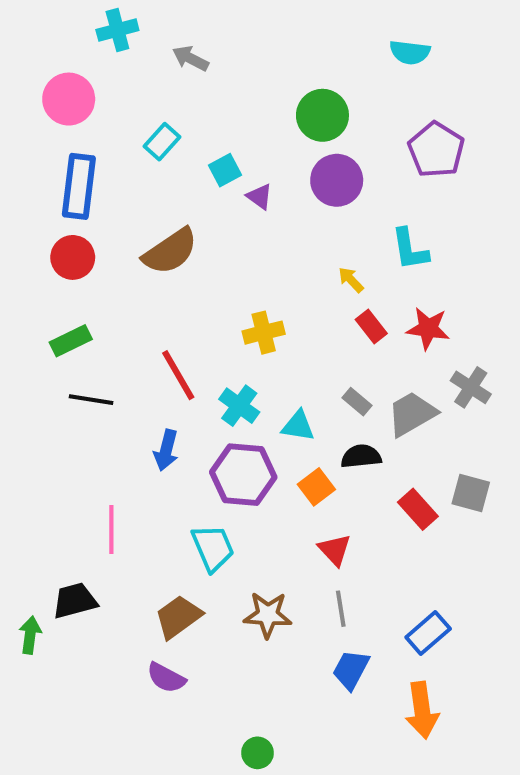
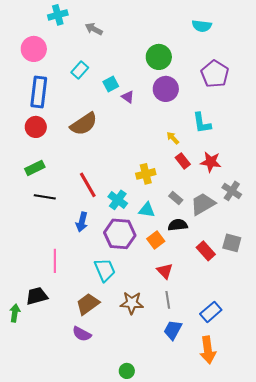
yellow cross: (264, 333) -> (146, 174), moved

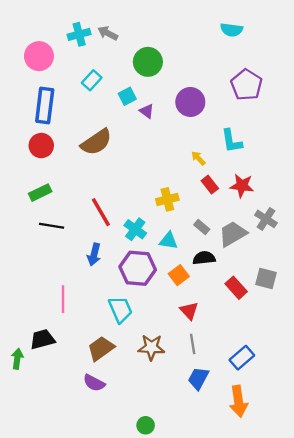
cyan cross: (58, 15) -> (79, 34), moved
green circle: (159, 57) -> (148, 62), moved

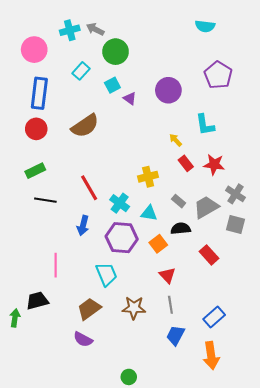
green circle: (148, 62) -> (116, 52), moved
gray square: (266, 279) -> (236, 224), moved

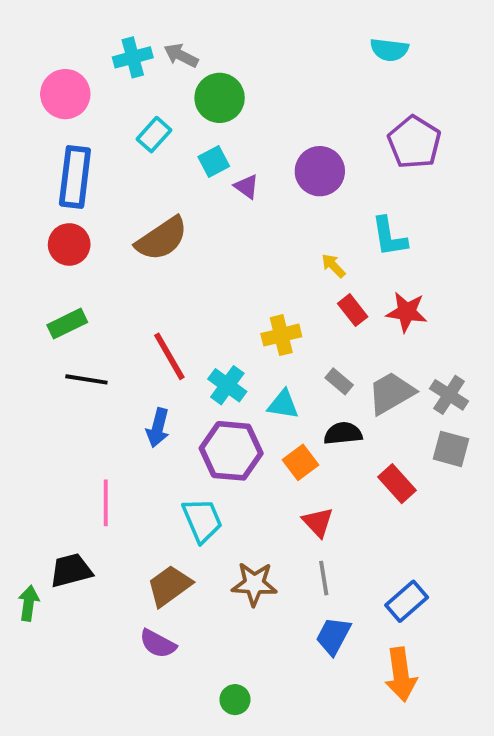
gray cross: (236, 194) -> (449, 395), moved
gray square: (236, 224) -> (451, 449), moved
green circle: (129, 377) -> (235, 700), moved

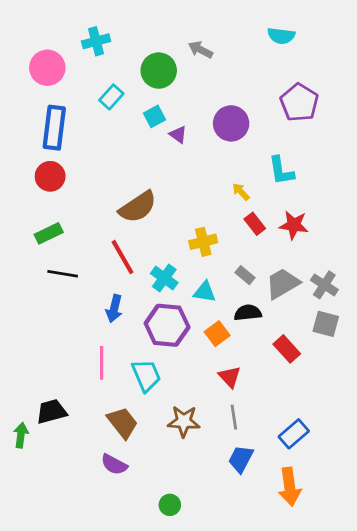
gray arrow: (181, 55) -> (200, 50), moved
brown semicircle: (162, 239) -> (138, 207), moved
pink line: (106, 503) -> (102, 363), moved
brown trapezoid: (169, 586) -> (122, 423), turned 88

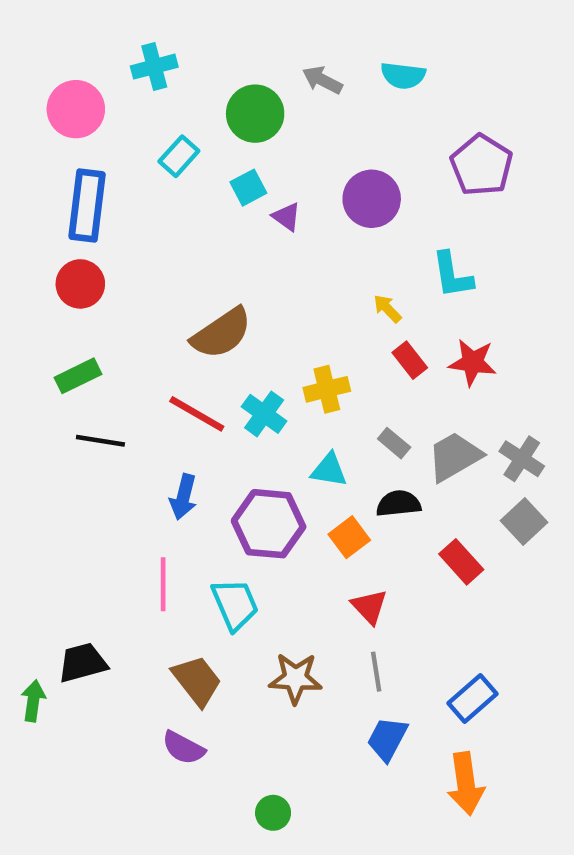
cyan semicircle: (281, 36) -> (403, 76), moved
red line: (122, 257) -> (197, 414), turned -30
cyan cross: (164, 278) -> (264, 414), moved
gray square: (326, 324) -> (524, 521), turned 32

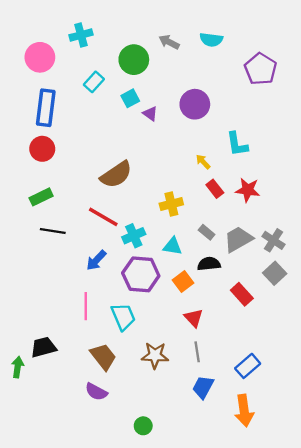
purple pentagon: (481, 165) -> (261, 69), moved
cyan cross: (264, 414) -> (134, 236), moved, turned 30
blue arrow: (183, 497) -> (96, 260), turned 30

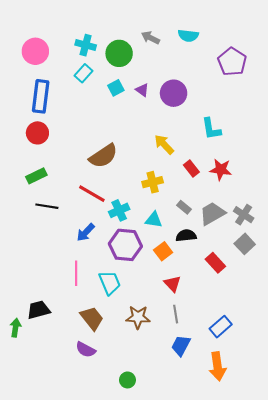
cyan cross: (81, 35) -> (86, 45), moved, turned 30
purple triangle: (150, 114) -> (142, 90), moved
yellow arrow: (203, 162) -> (164, 144), moved, size x1.5

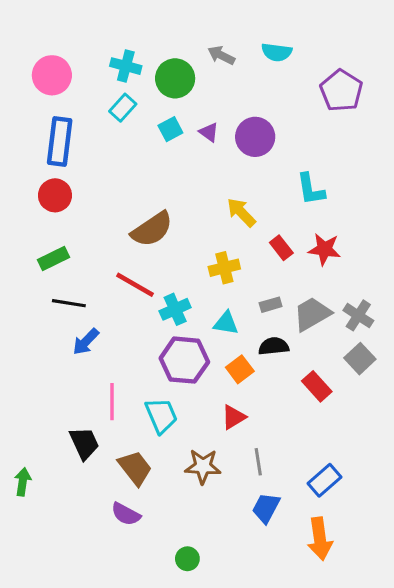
gray rectangle: (184, 207) -> (271, 305), turned -56
blue arrow: (86, 232) -> (86, 342), moved
red triangle: (172, 284) -> (234, 417), moved, turned 42
black trapezoid: (39, 310) -> (84, 443), moved, turned 80

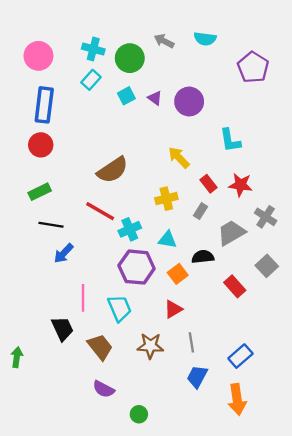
gray rectangle: (271, 305) -> (201, 211), moved, turned -42
gray cross: (358, 315) -> (266, 217), moved
purple semicircle: (126, 514) -> (104, 389), moved

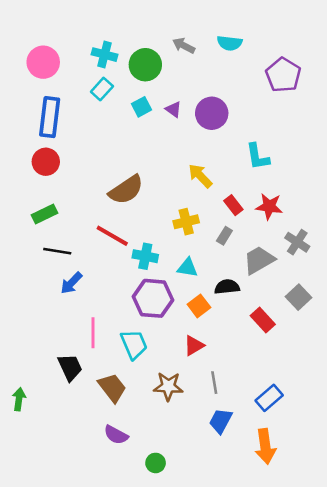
cyan cross: (130, 229) -> (145, 256), turned 35

